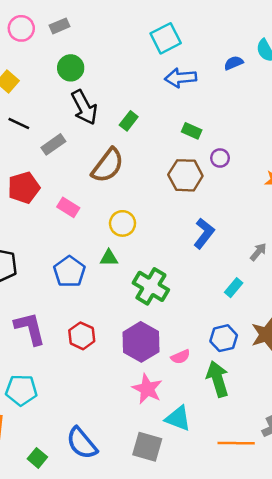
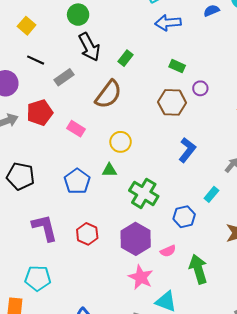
blue hexagon: (224, 338) -> (184, 217), moved

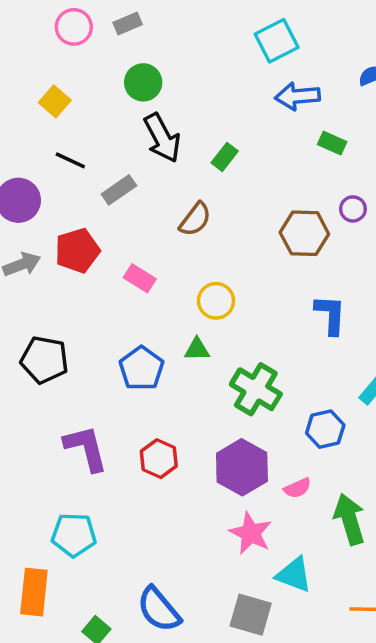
green rectangle: (177, 66) -> (332, 143), moved
brown semicircle: (108, 94) -> (195, 219), size x0.7
blue L-shape: (187, 150) -> (330, 315), turned -35

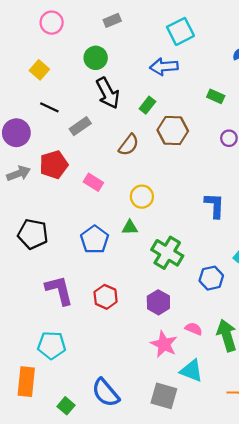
gray rectangle: (128, 23) -> (112, 20), moved
blue arrow: (297, 96) -> (164, 67), moved
brown hexagon: (304, 233) -> (173, 131), moved
purple hexagon: (242, 467) -> (158, 302), size x0.7
pink semicircle: (297, 488) -> (194, 329), moved, turned -133

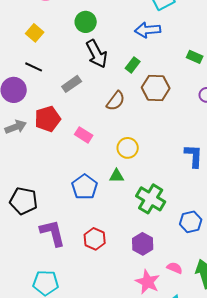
black line: (49, 107) -> (34, 67), moved
black pentagon: (33, 234) -> (24, 201), moved

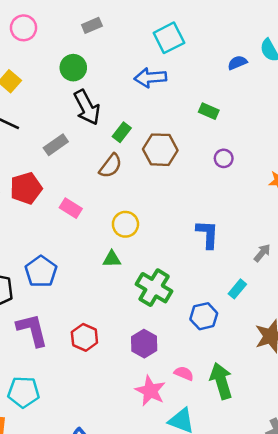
green rectangle: (133, 65) -> (122, 132), moved
blue pentagon: (85, 187) -> (41, 271), moved

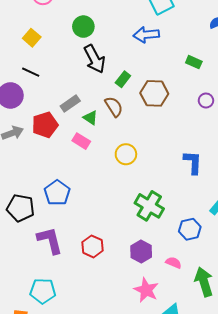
gray rectangle: (56, 145) -> (70, 104), moved
brown semicircle: (111, 166) -> (114, 107), turned -70
green triangle: (112, 259) -> (90, 118), moved, turned 35
pink semicircle: (184, 373) -> (174, 263), moved

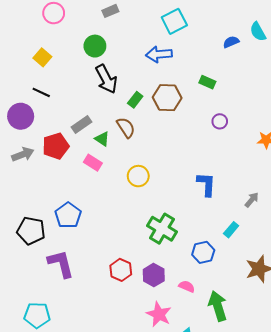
brown hexagon: (154, 93) -> (167, 98), moved
red hexagon: (92, 246) -> (121, 270), moved
cyan pentagon: (43, 291) -> (37, 315), moved

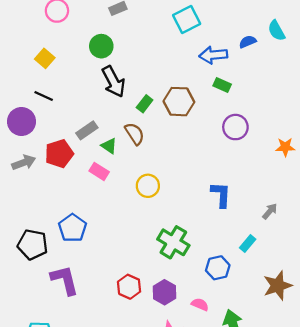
blue arrow: (159, 54) -> (213, 55), moved
purple circle: (220, 121) -> (235, 127), size x1.5

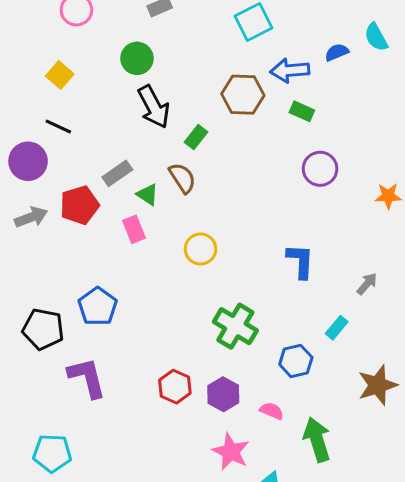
brown hexagon: (179, 102) -> (243, 95), moved
pink rectangle: (99, 171) -> (134, 229), turned 36

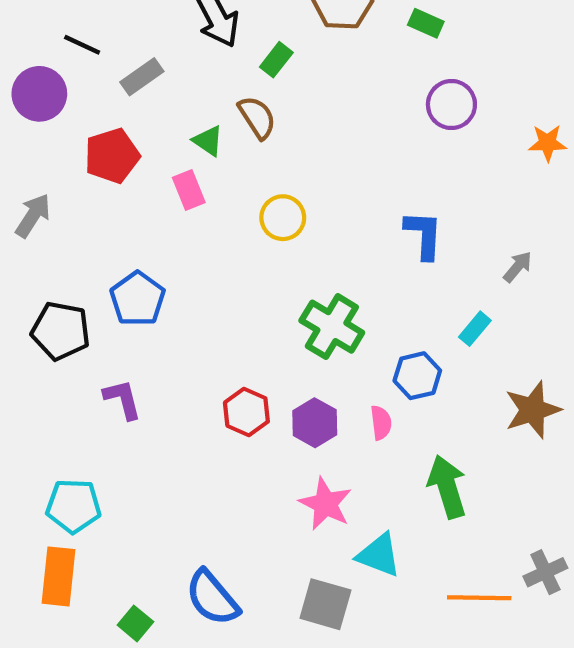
gray rectangle: (117, 173) -> (142, 77), moved
gray arrow: (31, 217) -> (33, 216), moved, turned -36
purple L-shape: (87, 378) -> (123, 399), size x0.7
pink semicircle: (272, 411) -> (381, 423), moved, turned 60

